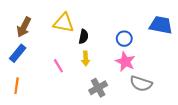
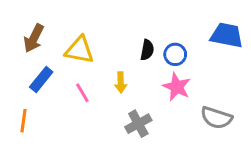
yellow triangle: (64, 23) -> (79, 50), moved
black semicircle: (83, 37) -> (147, 50), moved
blue rectangle: (18, 53) -> (41, 79), moved
gray semicircle: (141, 84) -> (216, 118), moved

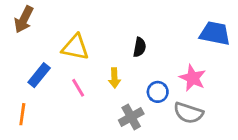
brown arrow: (34, 38) -> (24, 19), moved
blue circle: (175, 54) -> (158, 92), moved
pink star: (177, 87) -> (193, 78), moved
gray semicircle: (216, 118) -> (188, 113), moved

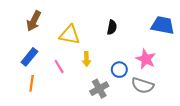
brown arrow: (24, 19) -> (34, 21), moved
yellow triangle: (75, 47) -> (70, 35), moved
black semicircle: (140, 47) -> (112, 27), moved
orange line: (22, 114) -> (32, 83), moved

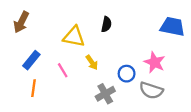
brown arrow: (34, 21) -> (21, 22), moved
black semicircle: (112, 27) -> (106, 24), moved
yellow arrow: (87, 59) -> (92, 62), turned -32

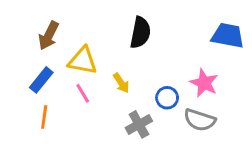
brown arrow: (21, 22) -> (49, 36), moved
black semicircle: (106, 24) -> (140, 33), size x1.5
yellow triangle: (74, 37) -> (83, 61), moved

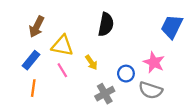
blue trapezoid: (228, 36) -> (172, 27), turned -75

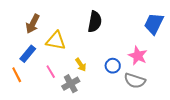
yellow arrow: (91, 62) -> (81, 65), moved
pink line: (62, 70) -> (51, 72), moved
orange line: (33, 88) -> (17, 75), moved, turned -35
gray cross: (105, 94) -> (71, 84), moved

